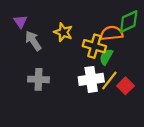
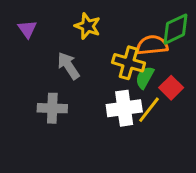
yellow star: (63, 32) -> (87, 26), moved
gray arrow: (33, 41) -> (68, 66), moved
red square: (125, 86) -> (171, 88), moved

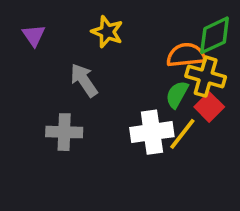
yellow cross: (129, 63) -> (206, 77), moved

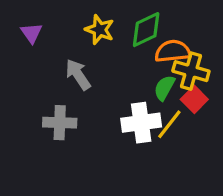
green diamond: (215, 35) -> (146, 30), moved

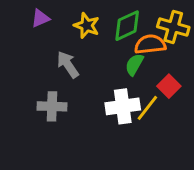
purple triangle: (31, 33) -> (40, 18), moved, turned 42
yellow cross: (191, 71) -> (173, 27), moved
green semicircle: (164, 88) -> (134, 65), moved

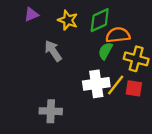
yellow cross: (173, 27) -> (136, 59), moved
red square: (169, 86) -> (134, 88), moved, turned -36
gray cross: (52, 106) -> (51, 111), moved

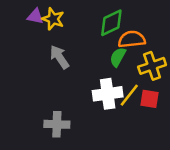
purple triangle: (31, 14) -> (35, 16), turned 35
yellow star: (68, 20) -> (53, 19), moved
yellow cross: (136, 59) -> (152, 66), turned -35

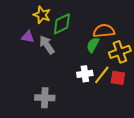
purple triangle: (35, 16) -> (28, 37), moved
green diamond: (111, 23) -> (62, 24), moved
white cross: (108, 94) -> (85, 74), size x0.7

